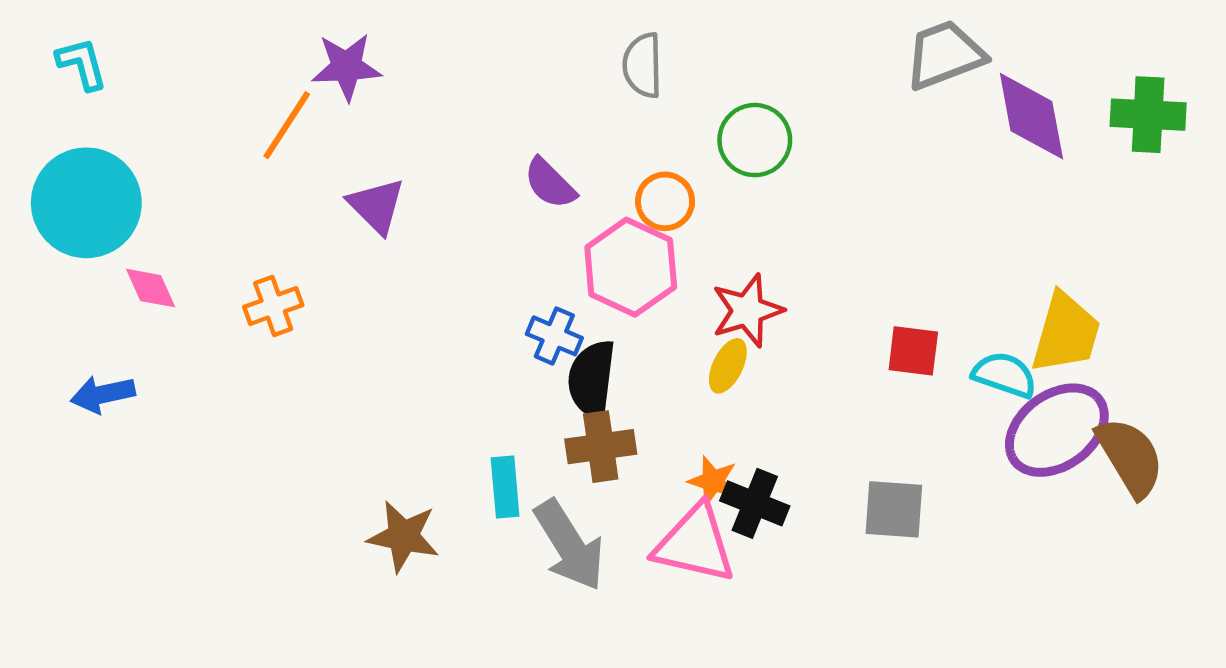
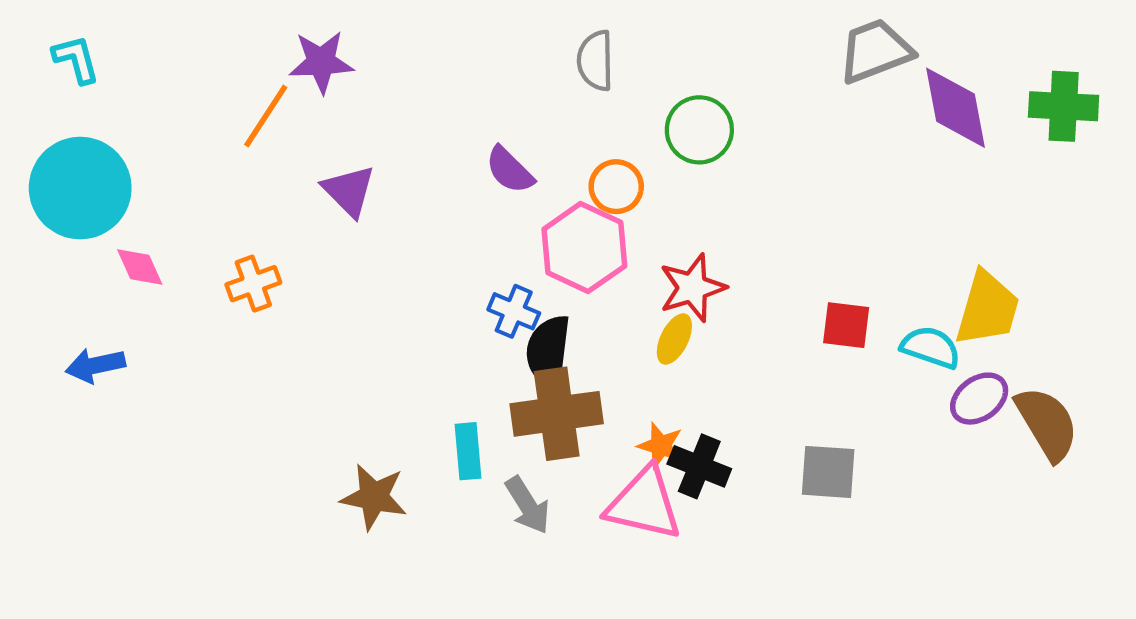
purple ellipse: (1057, 430) -> (979, 399), size x0.6
brown cross: (601, 447) -> (557, 414), size x1.4
gray arrow: (569, 545) -> (528, 505), size x0.7

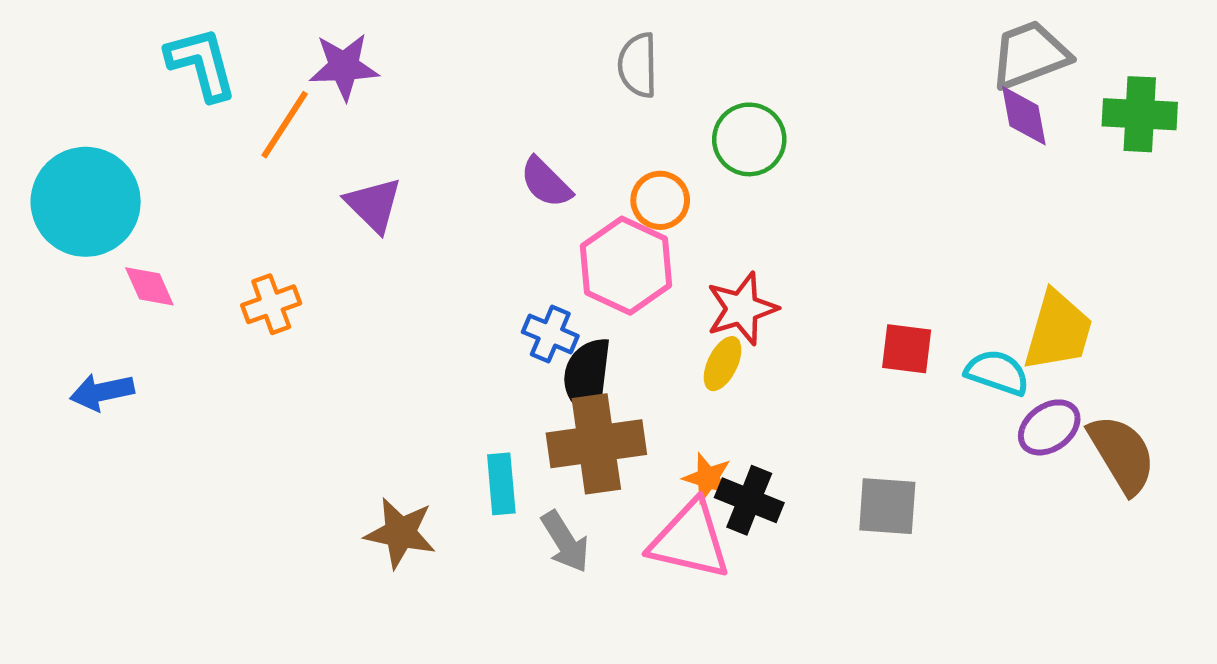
gray trapezoid: (875, 51) -> (1030, 55), moved
cyan L-shape: (76, 59) -> (201, 64), moved, size x1.4
purple diamond: (956, 108) -> (1024, 116), size x0.7

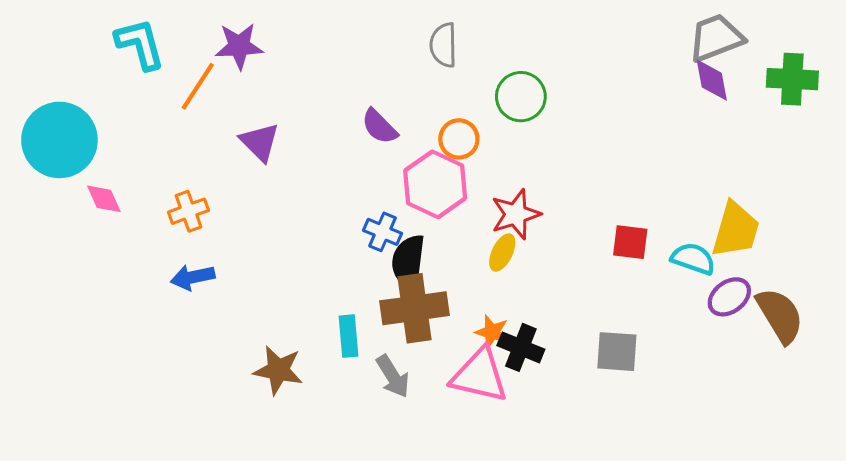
blue arrow: (102, 392) -> (193, 277), moved

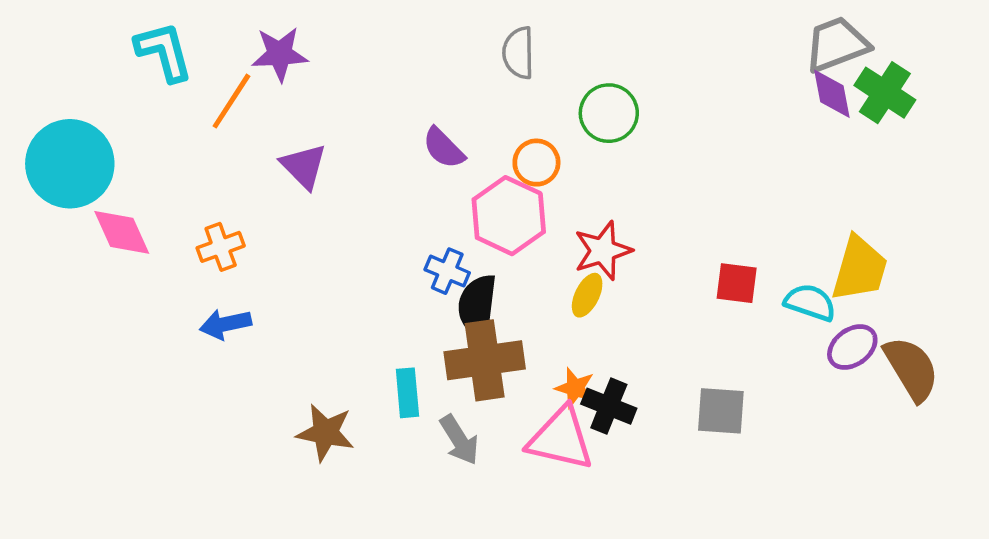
green cross: (792, 79) -> (885, 93), moved, turned 30
pink diamond: (104, 199) -> (122, 232), size x1.4

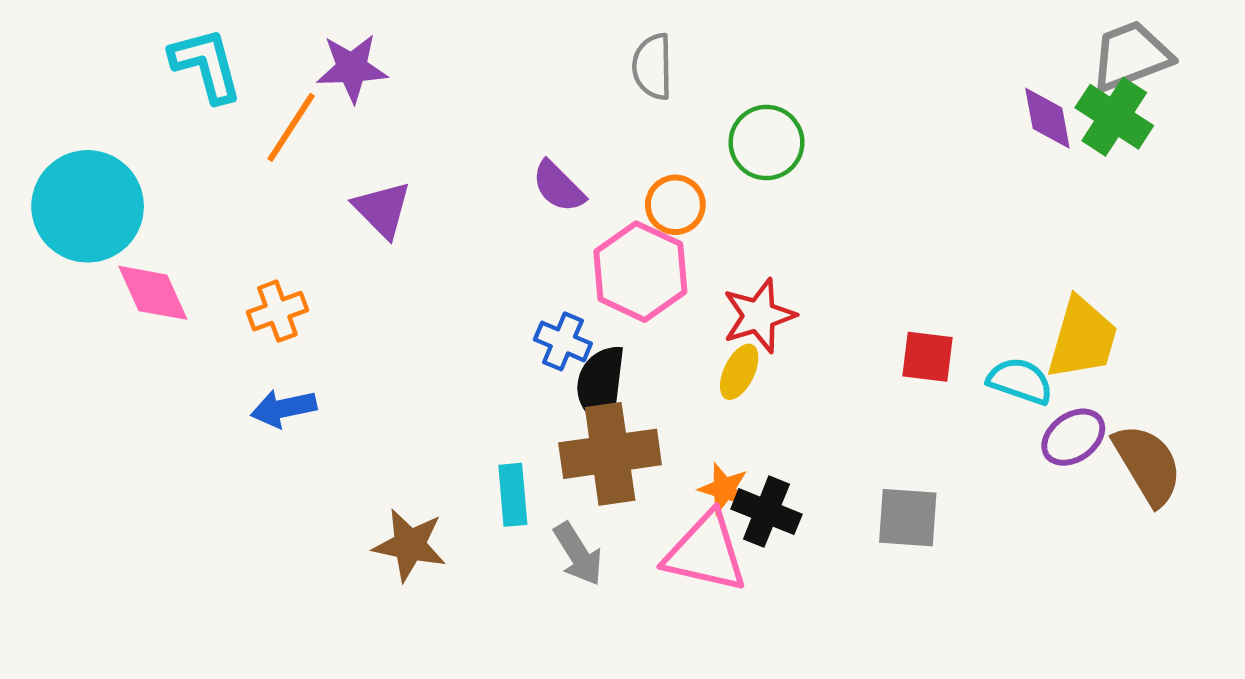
gray trapezoid: (837, 44) -> (1131, 56), moved

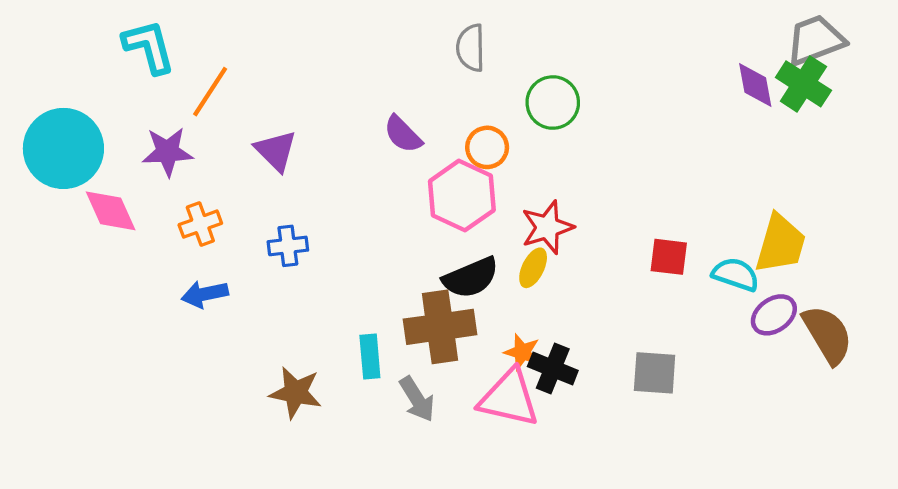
purple star: (352, 68) -> (167, 152), moved
blue cross: (563, 341) -> (288, 246), moved, turned -30
black semicircle: (601, 386) -> (471, 278), moved, turned -120

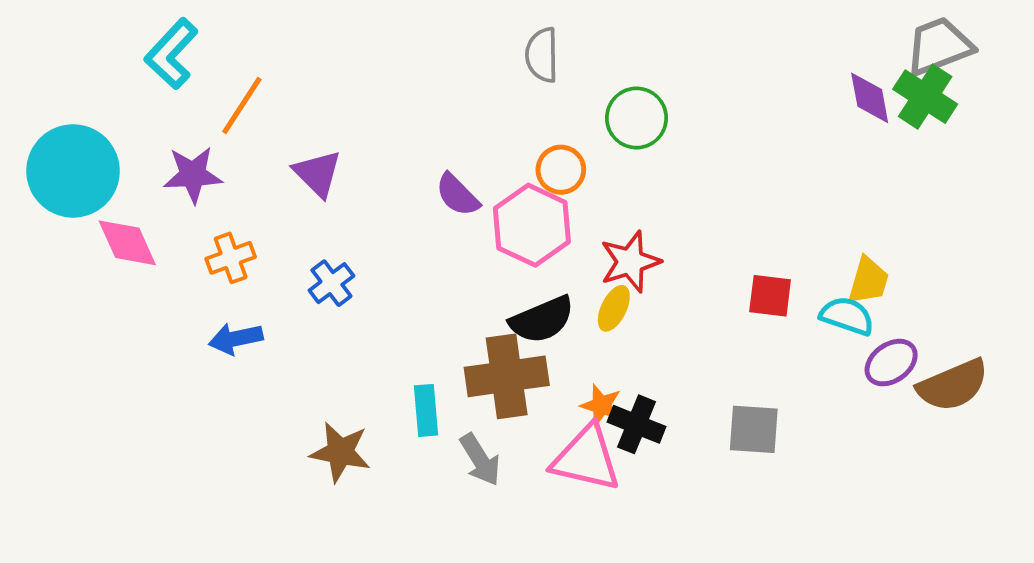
cyan L-shape: (149, 47) -> (171, 54), turned -122
purple semicircle: (403, 134) -> (458, 195), moved
yellow trapezoid: (780, 244) -> (868, 281), moved, size x0.7
blue cross: (288, 246) -> (331, 283), turned -30
brown semicircle: (828, 335) -> (953, 385), turned 98

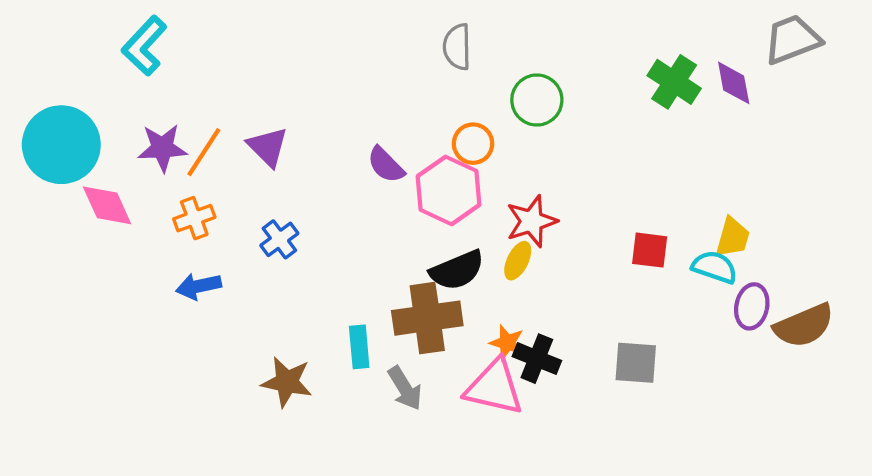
green cross: (925, 97) -> (674, 82), moved
orange line: (242, 105) -> (204, 152), moved
purple ellipse: (891, 363) -> (752, 306), turned -42

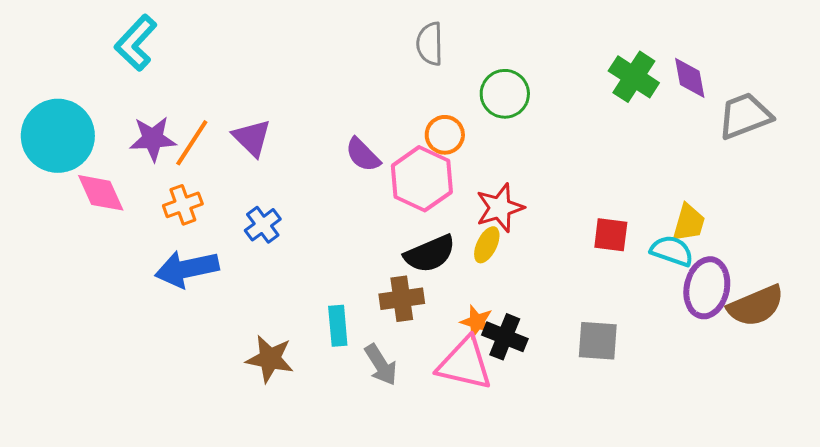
gray trapezoid: (792, 39) -> (745, 116), moved
blue arrow: (199, 286) -> (187, 269), size x1.5
purple ellipse: (752, 306) -> (707, 288), size x1.4
brown cross: (427, 318) -> (402, 299), size x0.7

